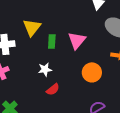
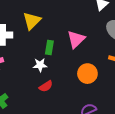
green rectangle: (52, 41) -> (49, 48), moved

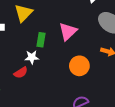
red semicircle: (46, 86) -> (21, 73), moved

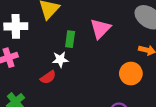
orange circle: (79, 66) -> (131, 74), moved

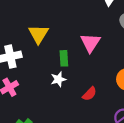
red semicircle: (48, 77) -> (90, 94), moved

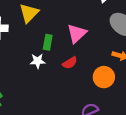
red semicircle: (90, 94) -> (70, 63), moved

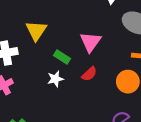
green rectangle: (48, 42) -> (62, 57), turned -56

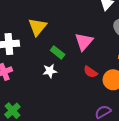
red semicircle: (89, 74) -> (90, 72), moved, turned 72

